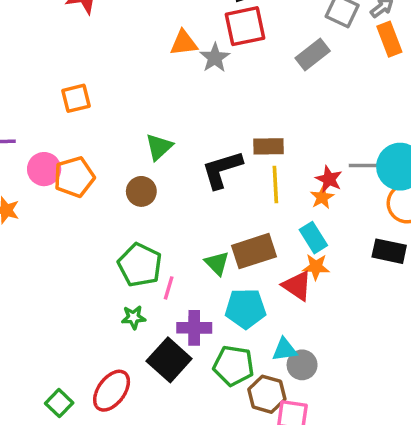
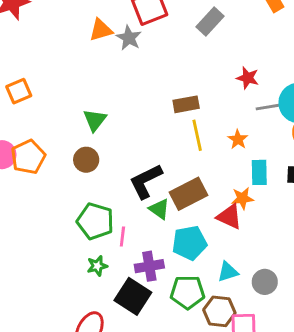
black L-shape: (222, 170) -> (146, 181), moved
red star: (329, 179) -> (248, 78), moved
cyan rectangle: (313, 238) -> (259, 172), moved, turned 40
gray circle: (302, 365) -> (265, 282), moved

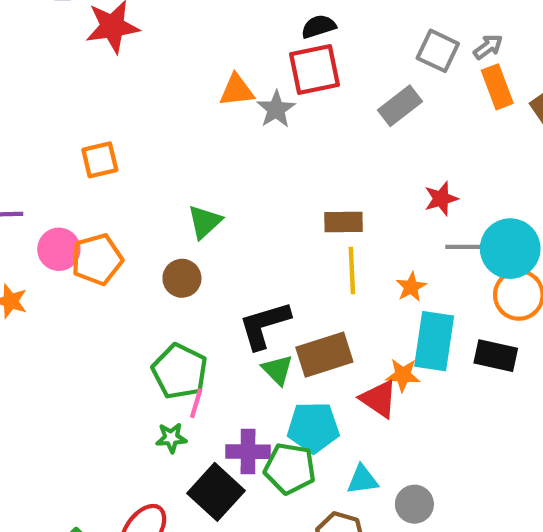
red star: (248, 78) -> (441, 199), turned 30
cyan rectangle: (259, 172) -> (434, 341), size x1.5
pink line: (122, 236) -> (196, 403), moved
green pentagon: (187, 292) -> (290, 469), moved

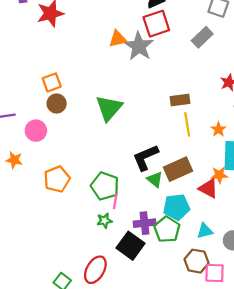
gray star: (276, 109) -> (139, 46), size x1.5
green triangle: (205, 222) -> (109, 108), size x1.5
orange pentagon: (97, 259) -> (57, 179), moved
brown circle: (182, 278) -> (57, 103), moved
green pentagon: (290, 469) -> (167, 229), turned 30

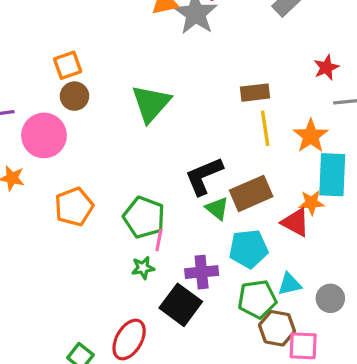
orange star: (218, 129) -> (311, 136), size x1.5
pink circle: (36, 131) -> (44, 135), size x1.4
green pentagon: (167, 229) -> (257, 299), moved, turned 30

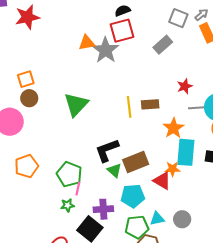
brown rectangle: (255, 93) -> (150, 104), moved
yellow line: (265, 128) -> (129, 107), moved
gray circle: (330, 298) -> (182, 219), moved

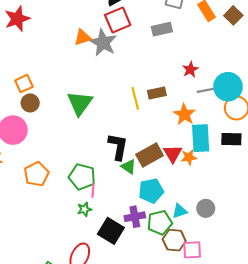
gray rectangle: (163, 45) -> (162, 29), turned 36
black L-shape: (107, 150) -> (118, 147), turned 128
red triangle: (162, 181) -> (173, 154), moved, turned 36
purple cross: (103, 209) -> (135, 217), moved

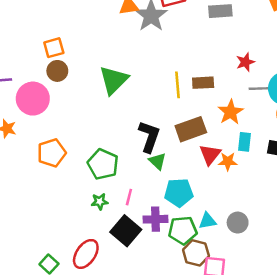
cyan rectangle: (201, 138) -> (245, 142), size x0.6
brown rectangle: (150, 155) -> (191, 129), moved
pink line: (93, 190) -> (129, 197), moved

